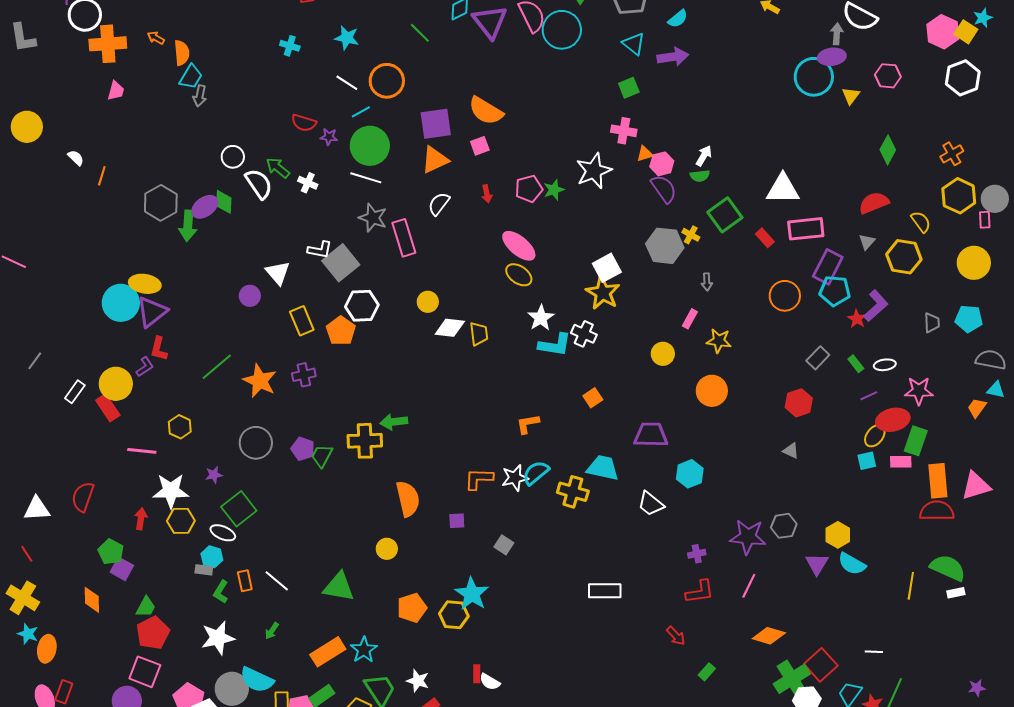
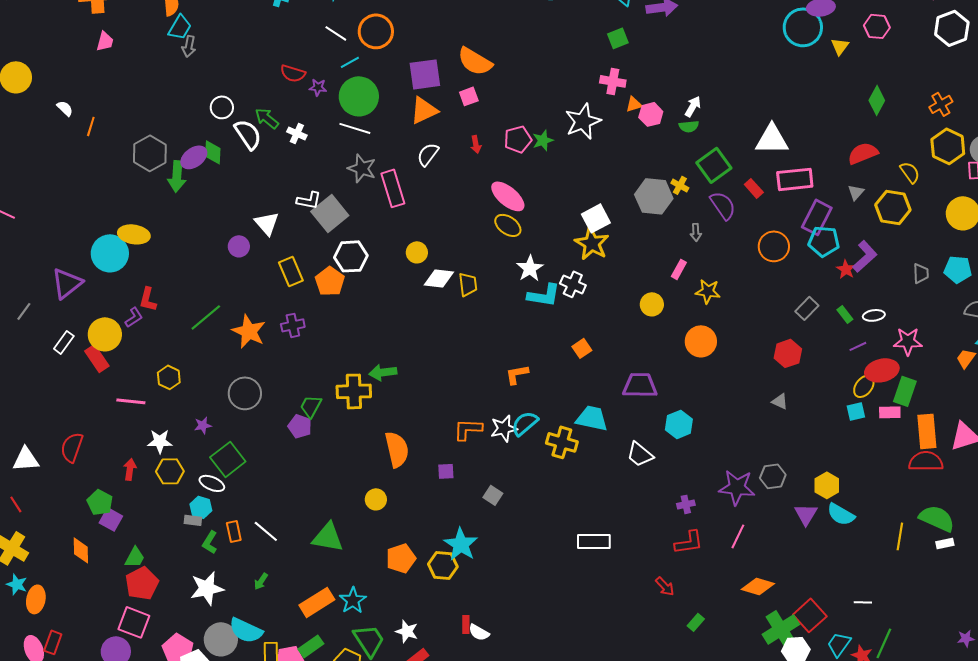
purple semicircle: (664, 189) -> (723, 205), moved
purple triangle: (152, 312) -> (67, 283), moved
purple pentagon: (303, 449) -> (300, 426), moved
white star: (171, 491) -> (160, 441), size x0.7

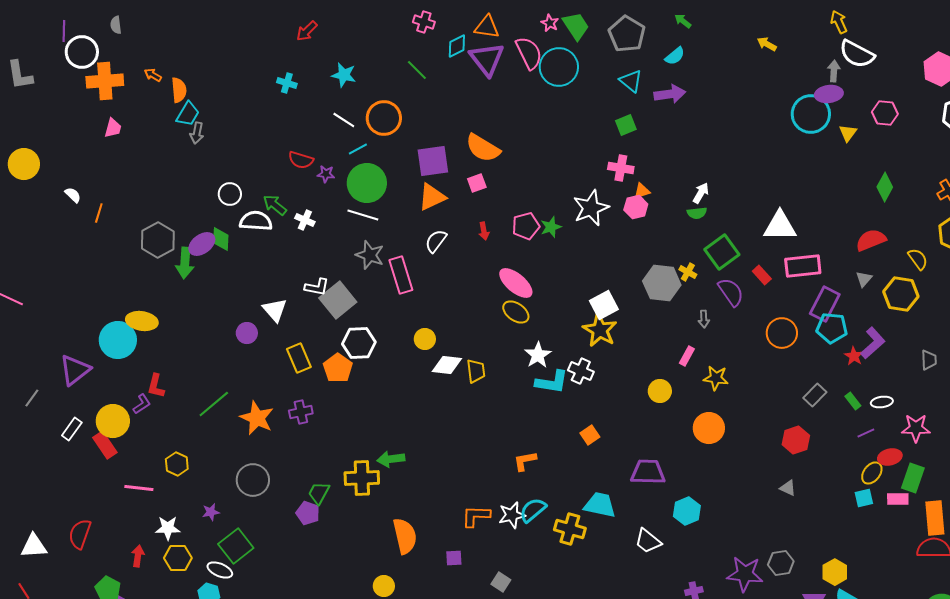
pink hexagon: (651, 114) -> (636, 207), moved
white semicircle: (248, 134) -> (256, 221), turned -52
red ellipse: (882, 370) -> (890, 457), size x0.7

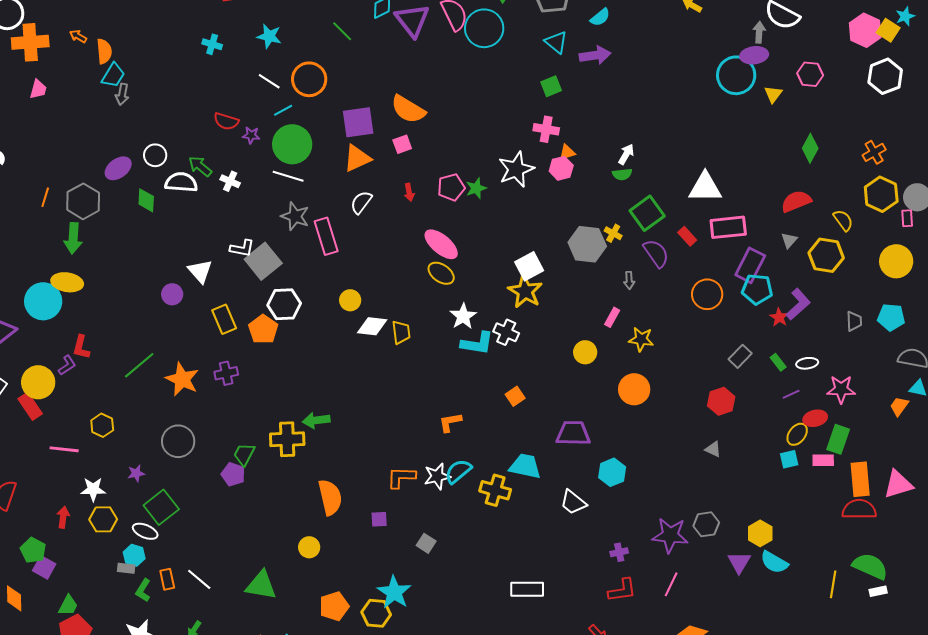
orange line: (99, 213) -> (45, 197), moved
purple ellipse: (202, 244) -> (118, 168), moved
green arrow: (185, 263) -> (73, 238), moved

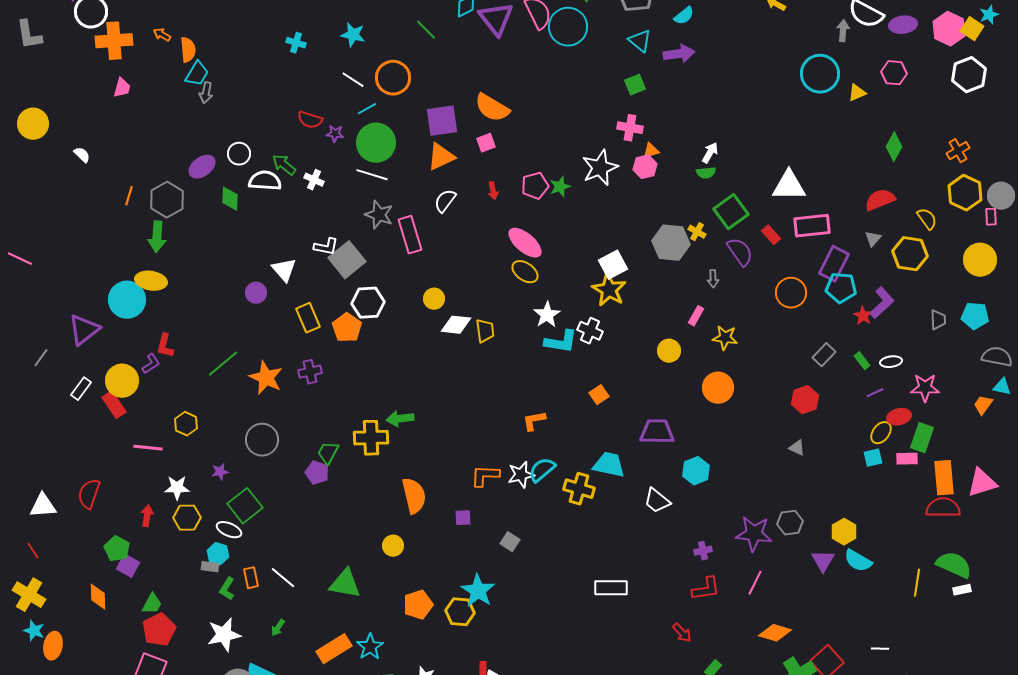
purple ellipse: (754, 55) -> (903, 25), moved
yellow triangle: (773, 94) -> (857, 93), turned 30

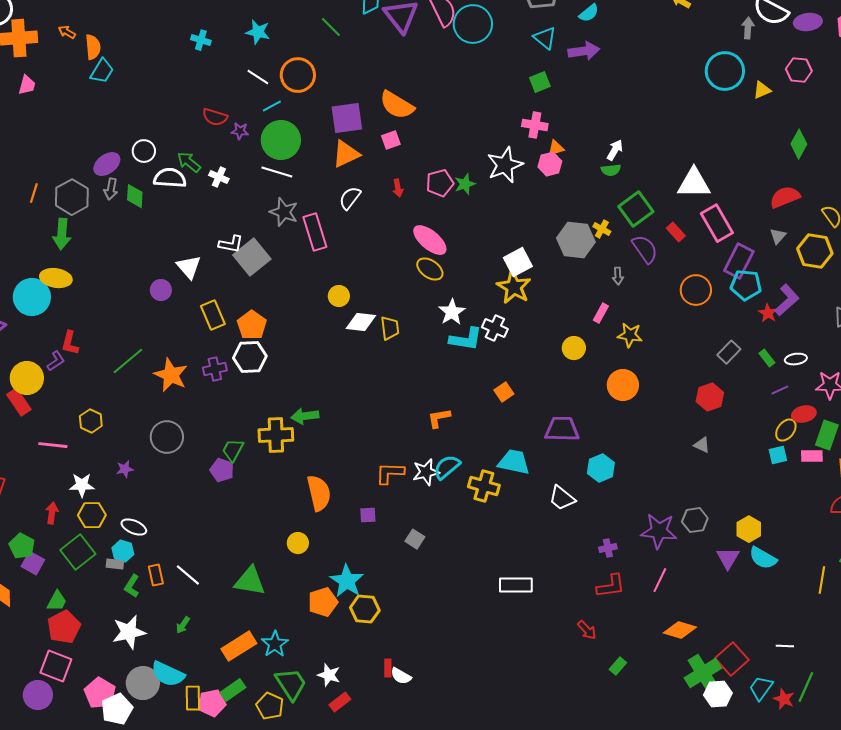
gray arrow: (206, 93) -> (111, 189), moved
pink rectangle: (812, 226) -> (717, 223), turned 66
white hexagon: (368, 303) -> (250, 357), moved
green square: (245, 506) -> (78, 552), moved
cyan star: (478, 591) -> (347, 581), moved

